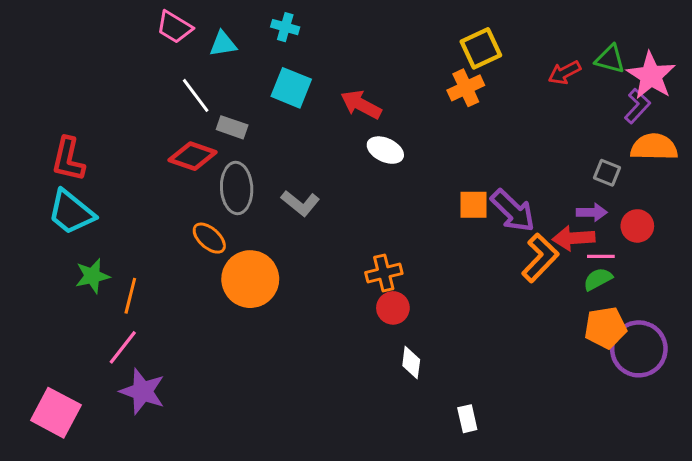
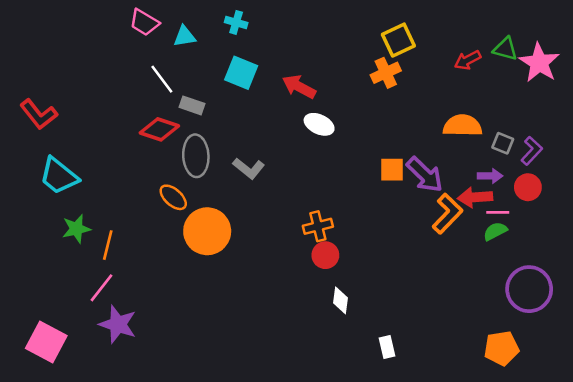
purple L-shape: (637, 106) -> (532, 151), moved
orange semicircle: (654, 147) -> (462, 126), moved
red L-shape: (68, 159) -> (39, 114), moved, turned -51
orange pentagon: (605, 328) -> (501, 348), moved

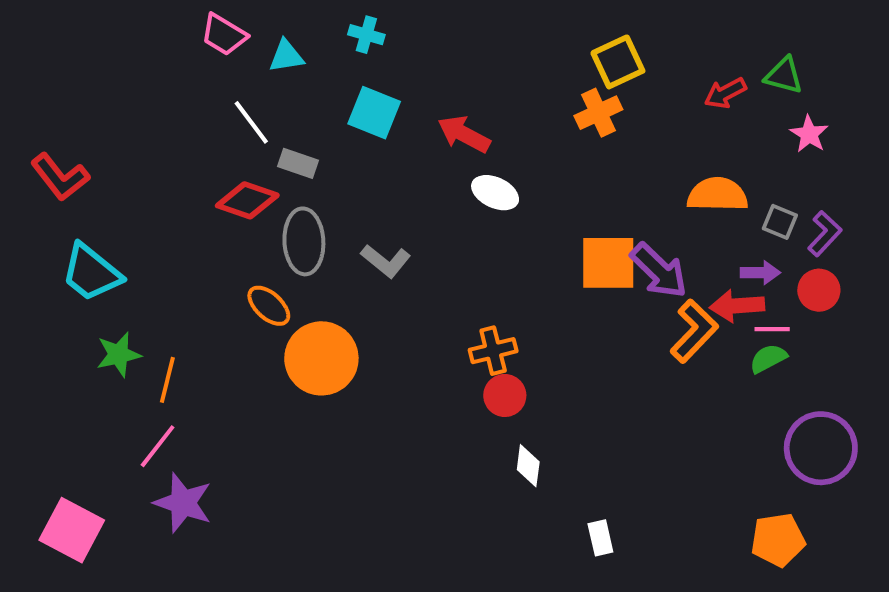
pink star: (539, 63) -> (809, 134), moved, size x0.6
orange square: (392, 170) -> (608, 263), size x1.5

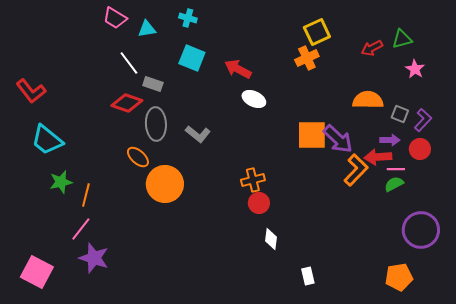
green triangle: (784, 76) -> (402, 39), turned -30

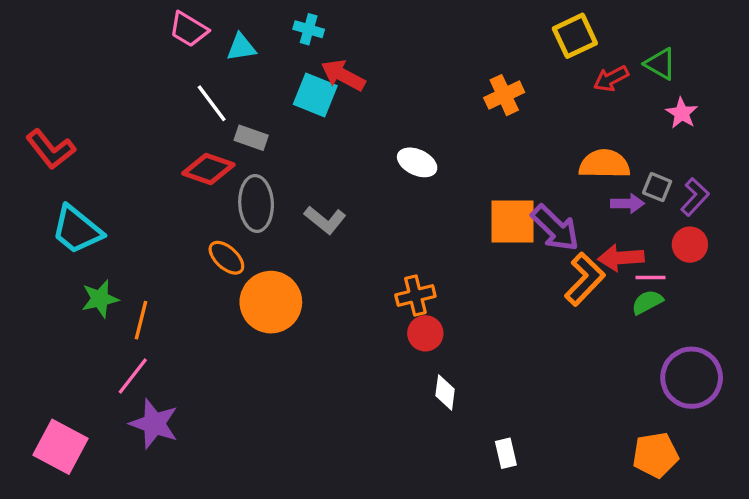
yellow square: (317, 32) -> (575, 36), moved
green triangle: (402, 39) -> (660, 64), turned 45
red arrow: (238, 69) -> (343, 75), moved
purple arrow: (390, 140) -> (627, 203), moved

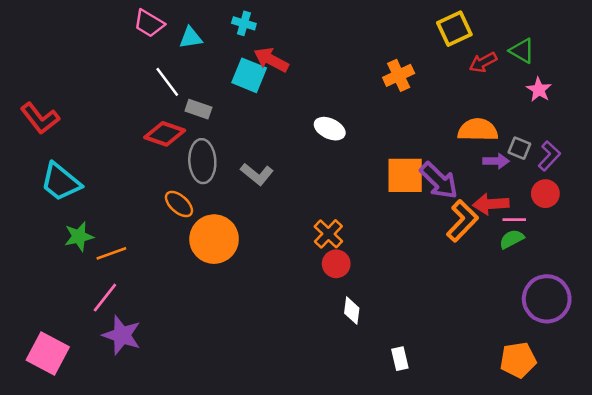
orange cross: (415, 296) -> (328, 234), turned -32
orange line: (141, 320) -> (111, 253), turned 56

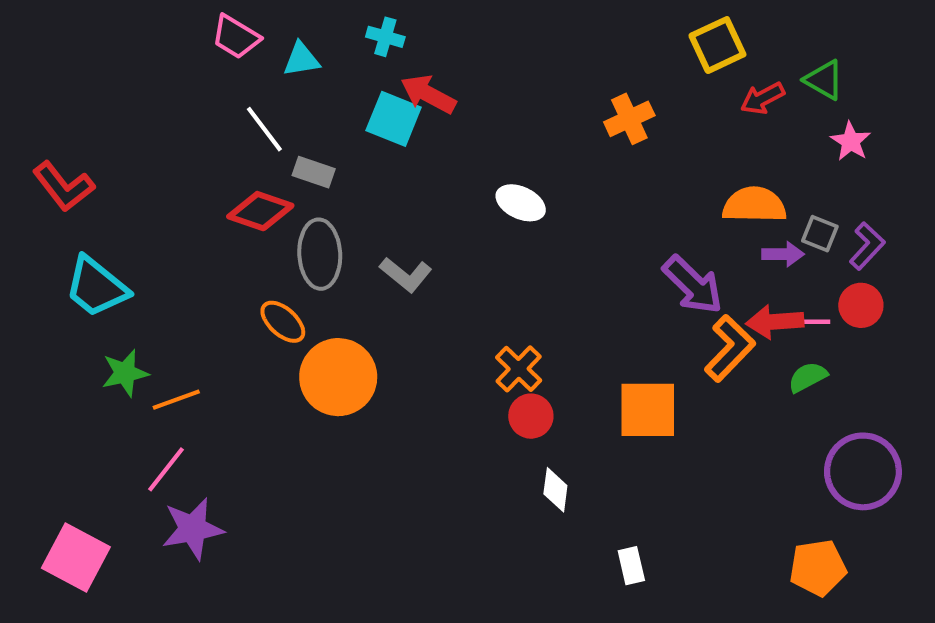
orange square: (405, 175) -> (648, 410), moved
pink line: (514, 220) -> (812, 322), moved
purple star: (122, 335) -> (193, 529), turned -30

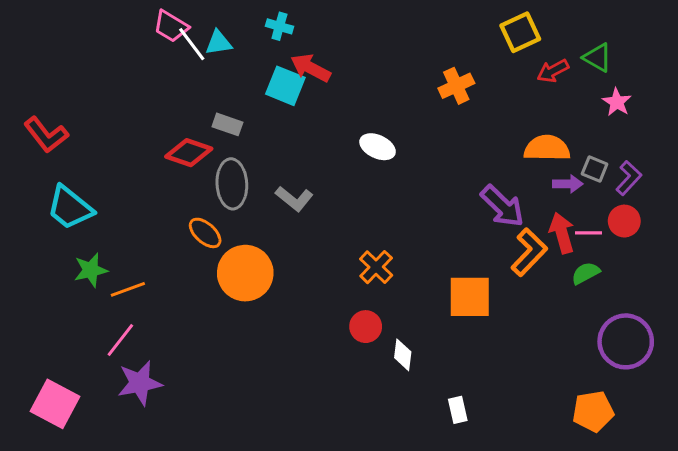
white line: (264, 129) -> (192, 44), moved
red arrow: (775, 322) -> (562, 233), turned 78
red circle: (531, 416) -> (366, 327), moved

